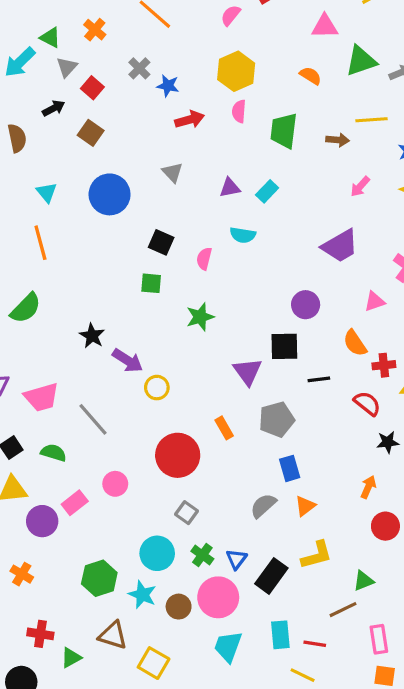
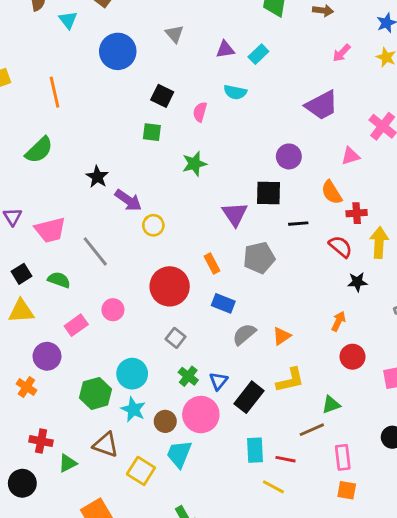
cyan triangle: (47, 192) -> (68, 20), moved
blue rectangle: (290, 468) -> (223, 303), moved, turned -55
purple circle: (42, 521) -> (47, 356), moved
cyan circle: (157, 553) -> (132, 374), moved
cyan trapezoid: (228, 647) -> (179, 454), moved

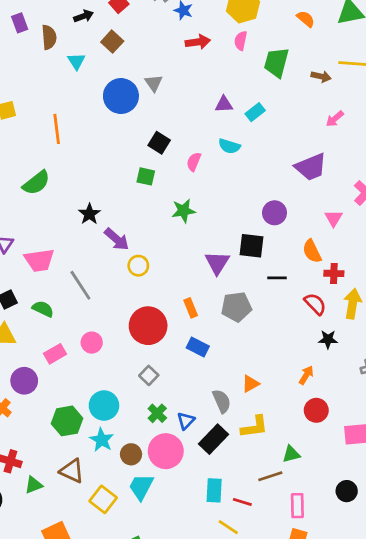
gray triangle: (175, 34) -> (154, 83), moved
pink triangle: (351, 156) -> (334, 218), turned -48
gray semicircle: (244, 334) -> (222, 401), moved, turned 100

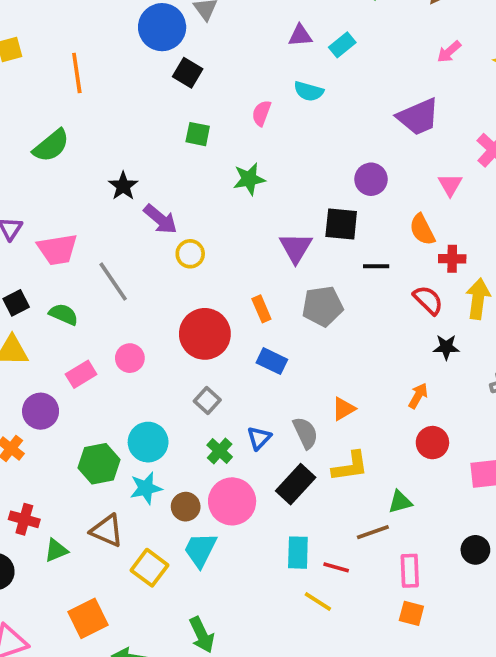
black square: (159, 143) -> (188, 73), moved
blue triangle: (186, 421) -> (259, 438), moved
cyan star: (102, 440) -> (146, 488), turned 30

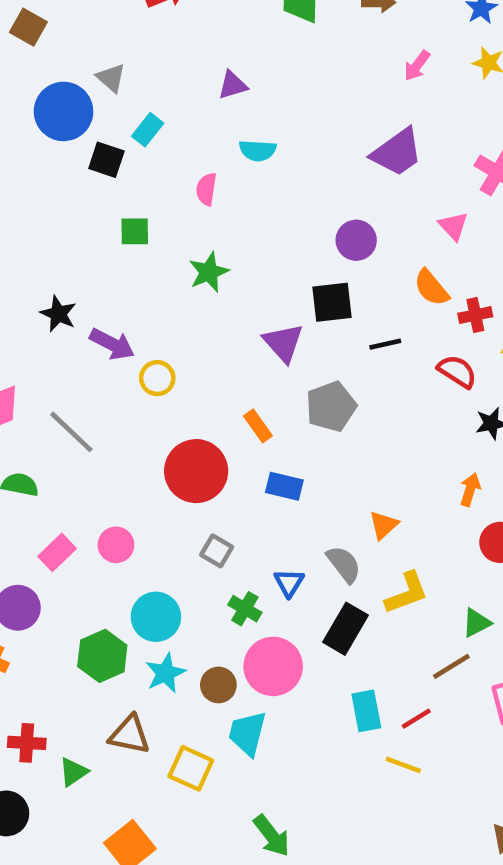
cyan rectangle: (342, 45) -> (148, 130), moved
pink circle: (130, 358) -> (116, 545), moved
red line: (336, 567) -> (416, 719), turned -35

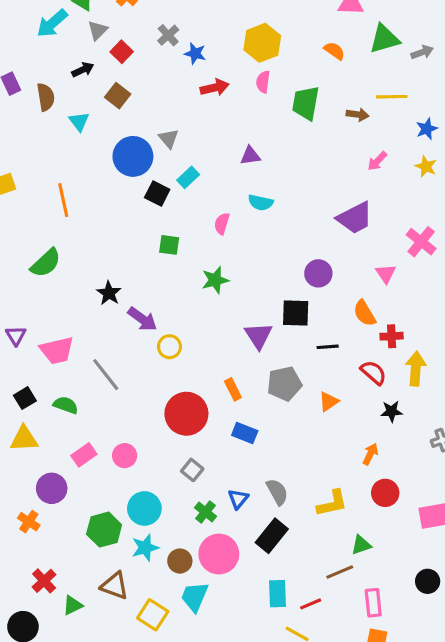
orange triangle: (384, 525) -> (329, 402), moved
yellow L-shape: (407, 593) -> (332, 503), moved
red cross: (27, 743) -> (44, 581), turned 35

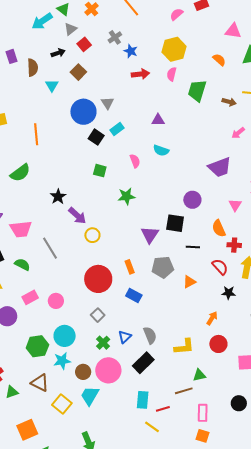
pink semicircle: (222, 224) -> (135, 161), turned 136

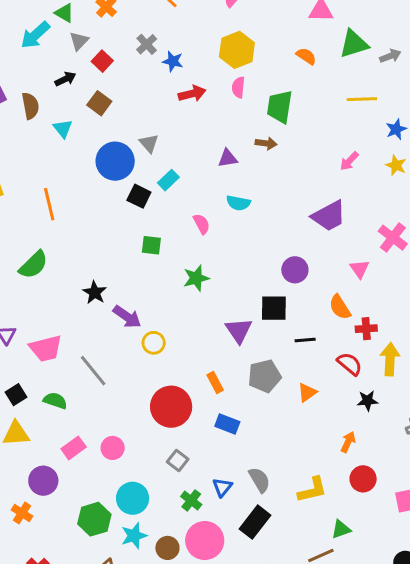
brown arrow: (229, 102) -> (266, 143), moved

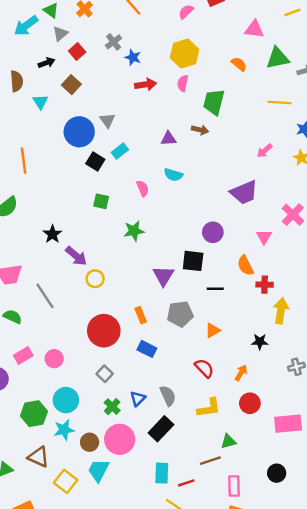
red semicircle: (350, 364) -> (204, 368), moved

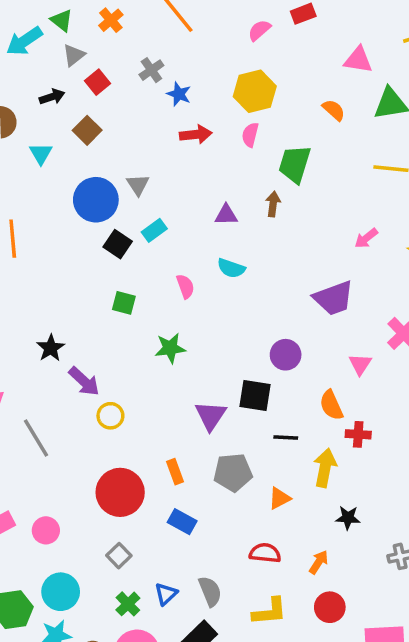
brown arrow: (200, 130) -> (273, 204), turned -98
yellow arrow: (281, 311) -> (325, 468), moved
red semicircle: (204, 368) -> (265, 553), turned -42

